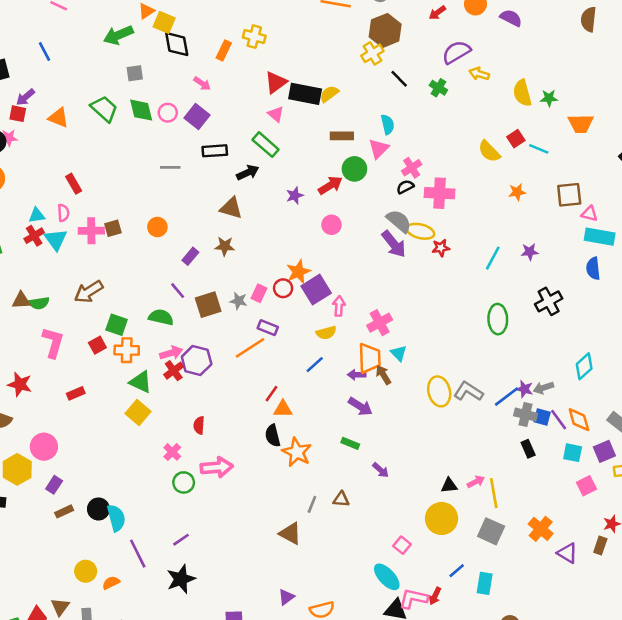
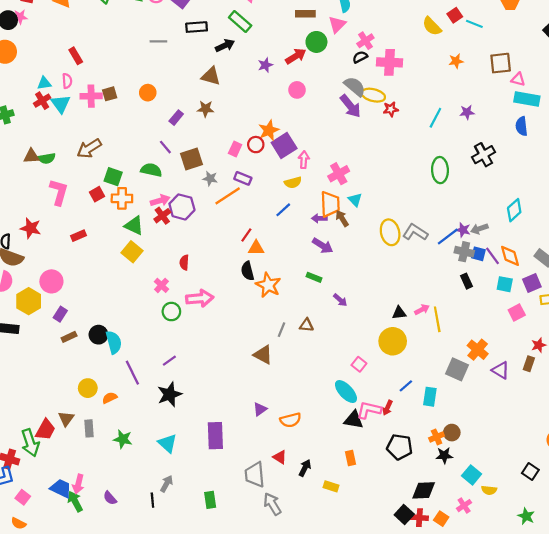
gray star: (239, 301) -> (210, 178), moved
gray square: (491, 531) -> (457, 369), moved

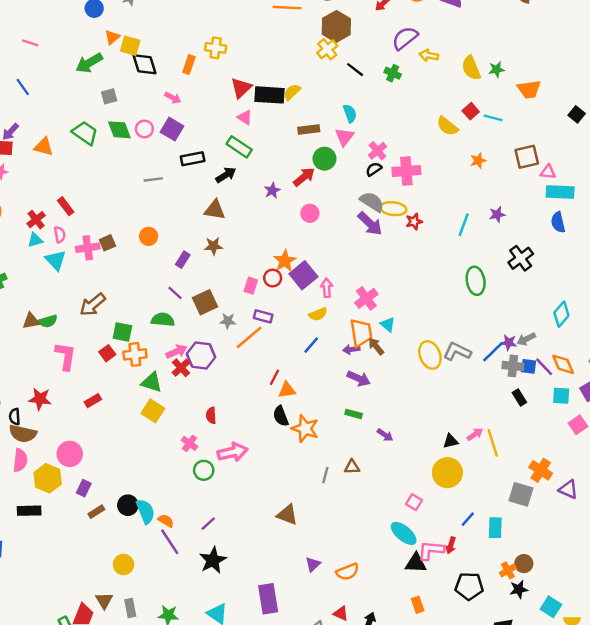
red cross: (42, 101) -> (36, 220), moved
brown triangle: (263, 355) -> (287, 515), moved
orange semicircle: (110, 398) -> (166, 521), moved, turned 64

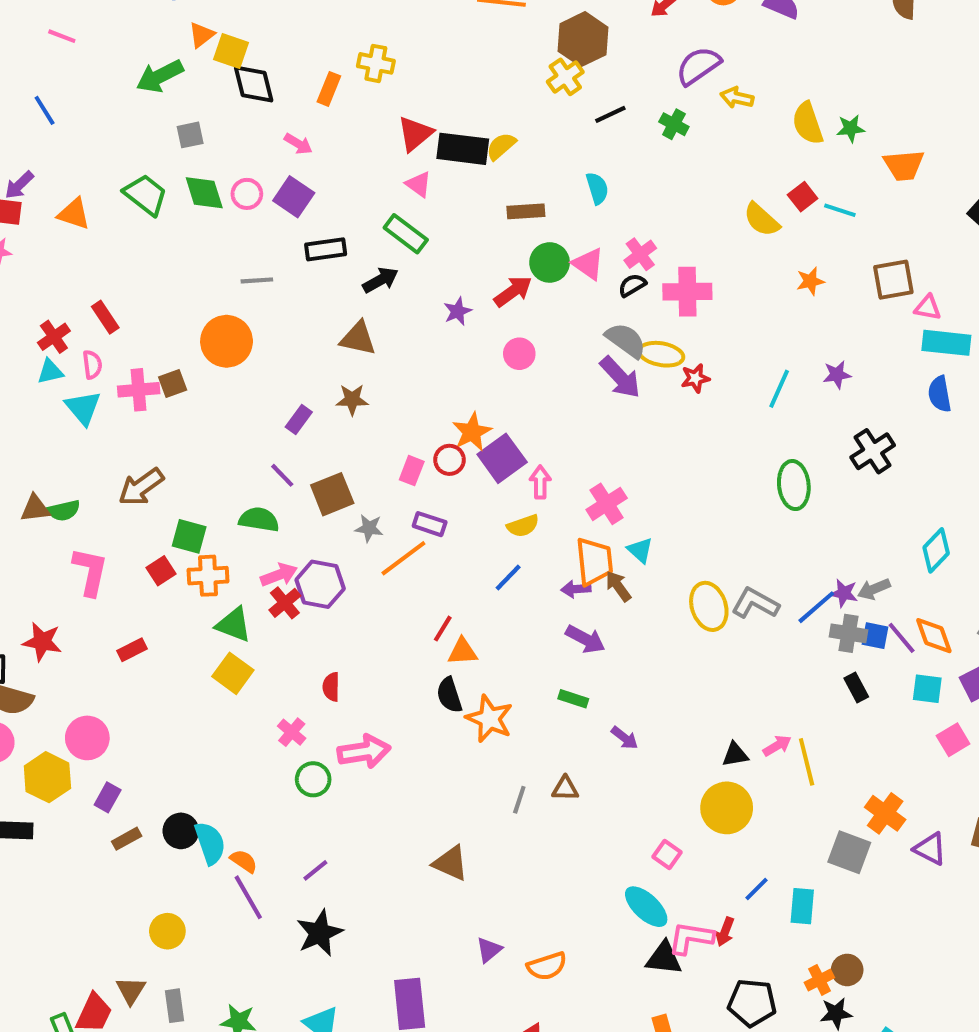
black line: (355, 70) -> (610, 114), turned -66
pink triangle: (344, 137) -> (588, 264), moved, turned -36
orange circle: (149, 236) -> (227, 341), moved, size x1.6

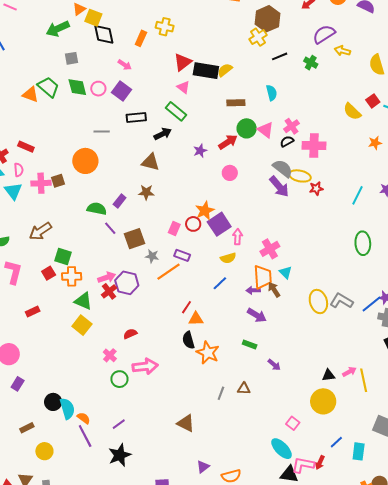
orange triangle: (74, 214) -> (31, 94), moved
red rectangle: (105, 317) -> (26, 147), turned -35
green semicircle: (259, 519) -> (97, 209), moved
red semicircle: (331, 687) -> (130, 334), turned 64
brown rectangle: (127, 839) -> (27, 428), moved

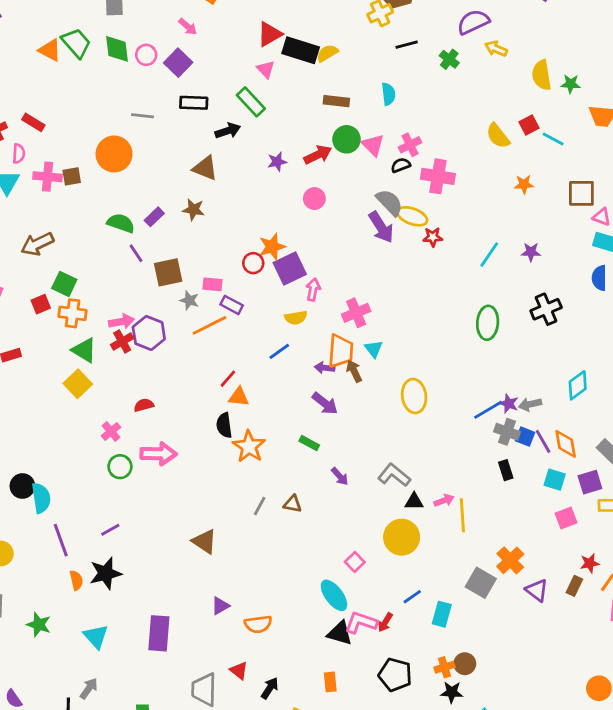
pink rectangle: (174, 228) -> (212, 284), moved, turned 64
gray L-shape: (341, 301) -> (394, 475), moved
orange semicircle: (84, 418) -> (76, 580), moved, turned 32

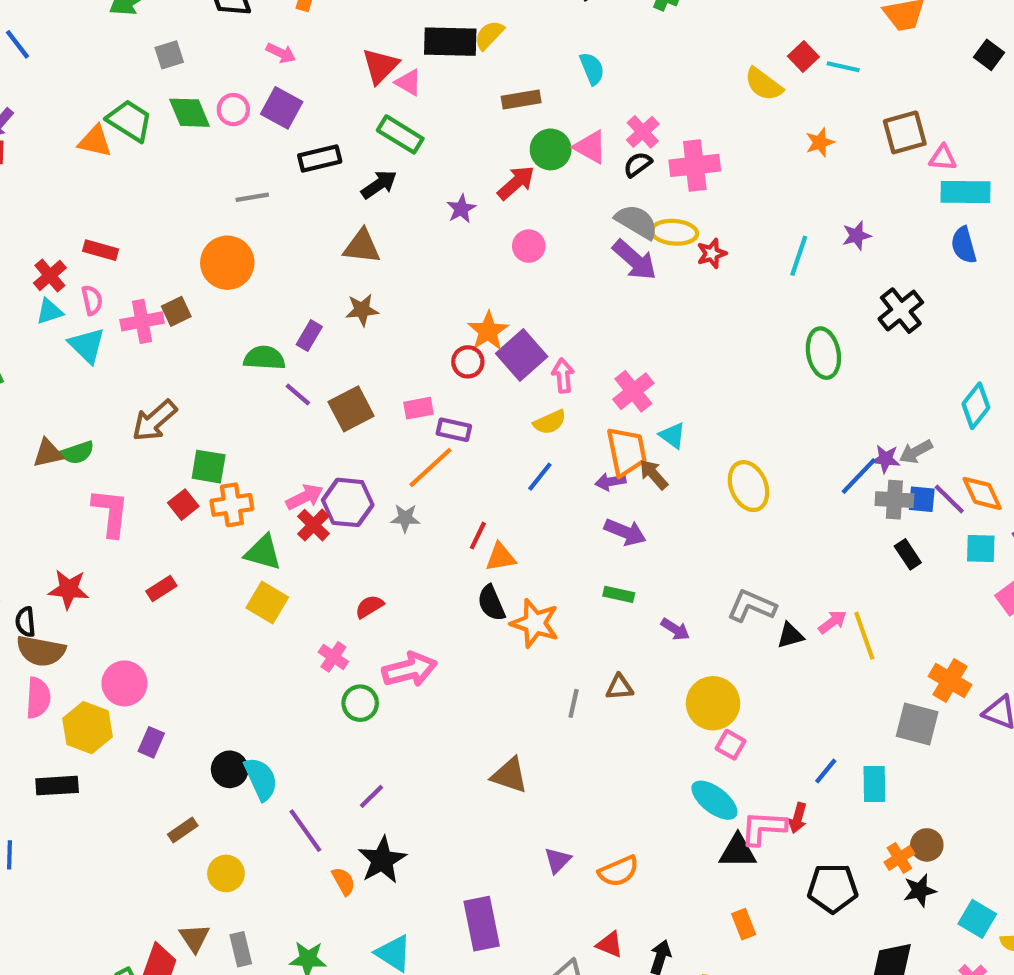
red triangle: (270, 34) -> (380, 66), moved
gray star: (189, 300) -> (405, 518), moved
yellow circle: (402, 537) -> (713, 703), moved

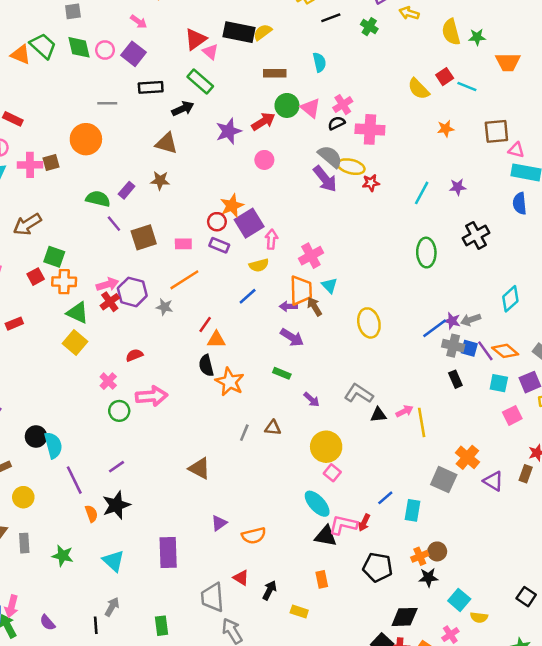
purple star: (461, 209) -> (229, 131), size x1.5
purple rectangle: (454, 430) -> (219, 245), moved
orange diamond: (982, 493) -> (505, 351), turned -35

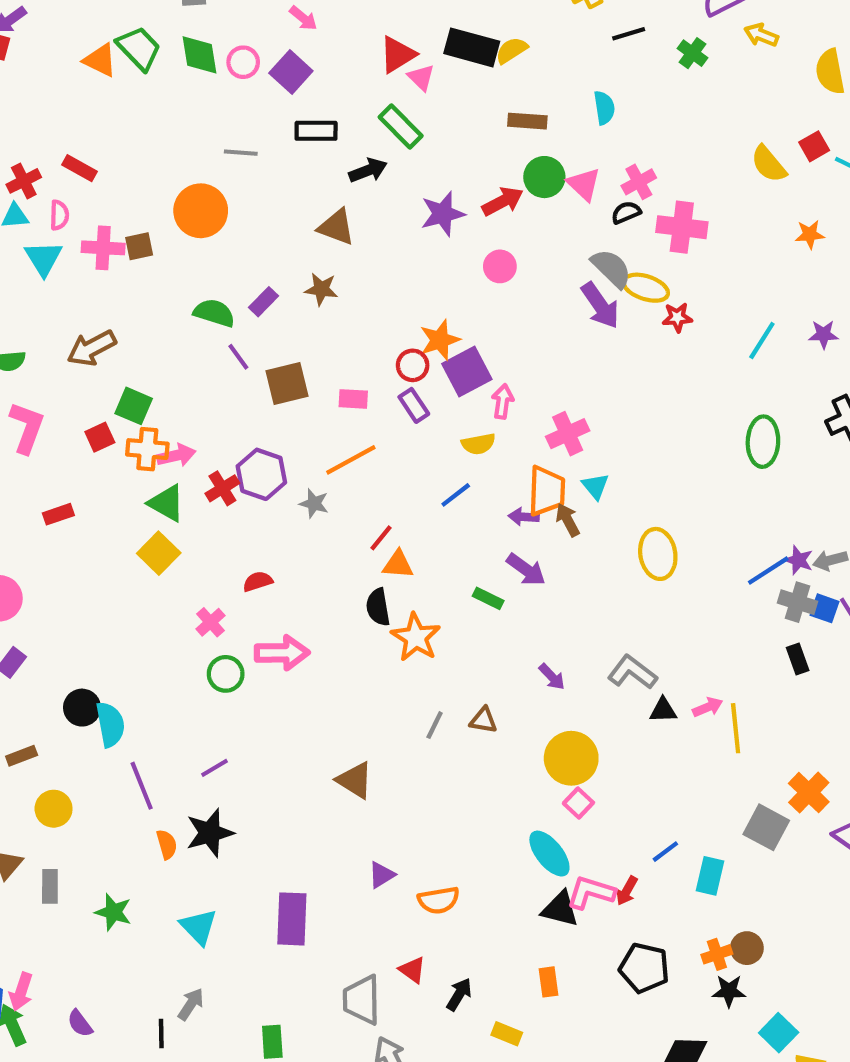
purple rectangle: (219, 245) -> (414, 405), turned 30
pink arrow: (107, 284) -> (176, 455), moved
green rectangle: (282, 373) -> (488, 598), moved

